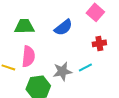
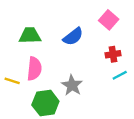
cyan line: (85, 67) -> (120, 75), moved
gray star: (62, 71) -> (72, 85), turned -30

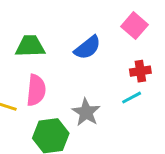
cyan line: (120, 75) -> (132, 98), moved

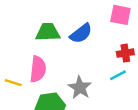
pink square: (135, 26) -> (120, 15), turned -30
green trapezoid: (30, 46) -> (48, 32), moved

